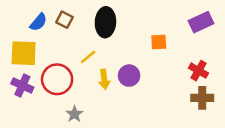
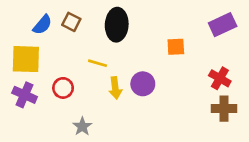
yellow line: (88, 57) -> (97, 63), turned 56
red circle: (57, 79) -> (63, 88), size x0.6

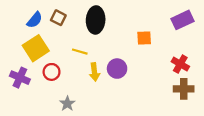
yellow square: (26, 59) -> (36, 48), moved, turned -35

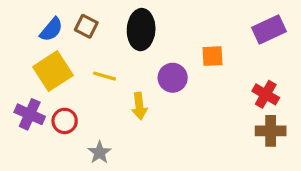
yellow line: (80, 52) -> (105, 76), moved
purple circle: (117, 69) -> (173, 78), moved
red circle: (52, 72) -> (65, 121), moved

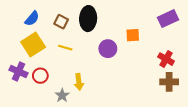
brown square: (86, 26) -> (61, 22), moved
yellow arrow: (139, 106) -> (79, 82), moved

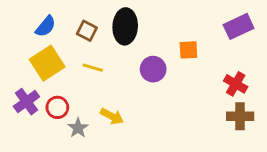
purple cross: (19, 71) -> (26, 102), turned 30
yellow arrow: (79, 82) -> (112, 116), turned -56
gray star: (62, 95) -> (78, 128), moved

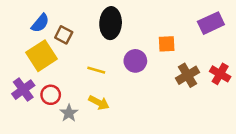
brown square: (87, 31) -> (64, 35), moved
yellow line: (93, 68) -> (96, 70), moved
red cross: (236, 84) -> (220, 74), moved
brown cross: (240, 116) -> (187, 75), moved, turned -30

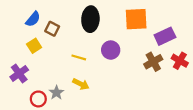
purple rectangle: (211, 23) -> (165, 36), moved
orange square: (167, 44) -> (136, 19), moved, size x1.6
yellow square: (42, 56) -> (34, 46), size x0.6
red circle: (51, 95) -> (38, 99), moved

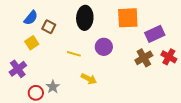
yellow arrow: (81, 84) -> (89, 79), moved

